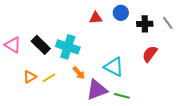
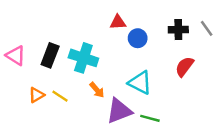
blue circle: (121, 13) -> (138, 38), moved
black rectangle: (41, 45) -> (50, 55), turned 66
yellow line: (49, 78) -> (60, 96), turned 64

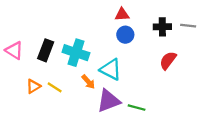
red triangle: (118, 22) -> (122, 14), moved
gray line: (207, 28) -> (188, 26), turned -48
cyan triangle: (140, 83) -> (111, 69), moved

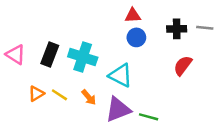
orange arrow: (88, 82) -> (89, 97), moved

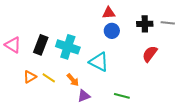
purple triangle: (118, 110) -> (84, 96), moved, size x0.6

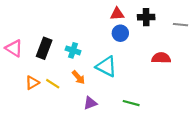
black cross: (145, 24) -> (146, 17), moved
cyan cross: (68, 47) -> (73, 50), size x0.6
red semicircle: (150, 54) -> (161, 58), turned 54
orange arrow: (73, 80) -> (78, 77), moved

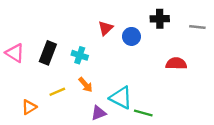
red triangle: (117, 14) -> (106, 28), moved, turned -40
cyan triangle: (106, 67) -> (121, 98), moved
orange triangle: (32, 83) -> (29, 107), moved
yellow line: (53, 84) -> (57, 92), turned -56

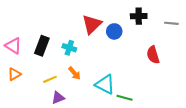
red triangle: (106, 28) -> (92, 24), size x1.5
red semicircle: (176, 64) -> (153, 55), turned -108
orange triangle: (29, 107) -> (14, 74), moved
purple triangle: (99, 113) -> (58, 98), moved

